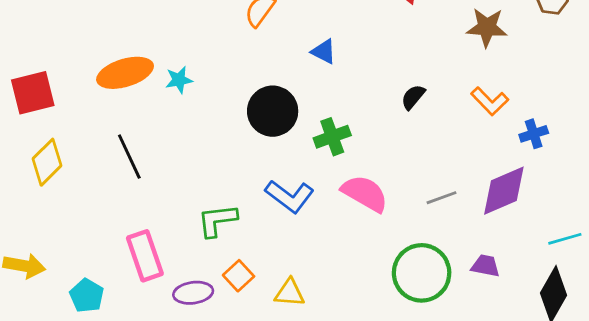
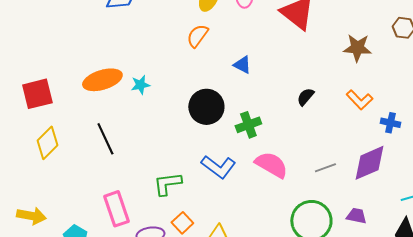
blue cross: (534, 134) -> (390, 123), turned 30

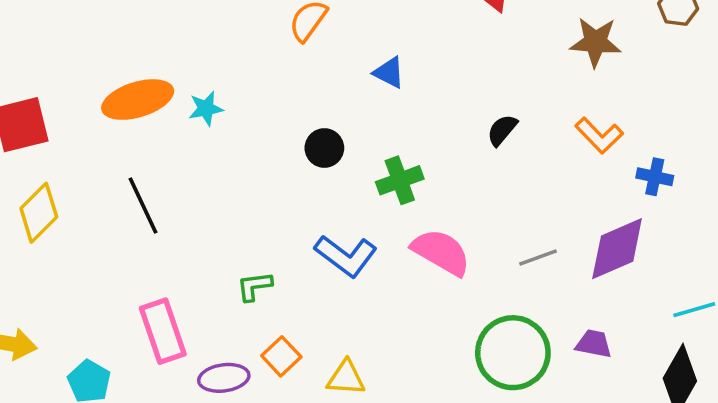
black circle: (206, 107) -> (324, 148), size x0.6
green L-shape: (167, 184) -> (254, 286), size x0.7

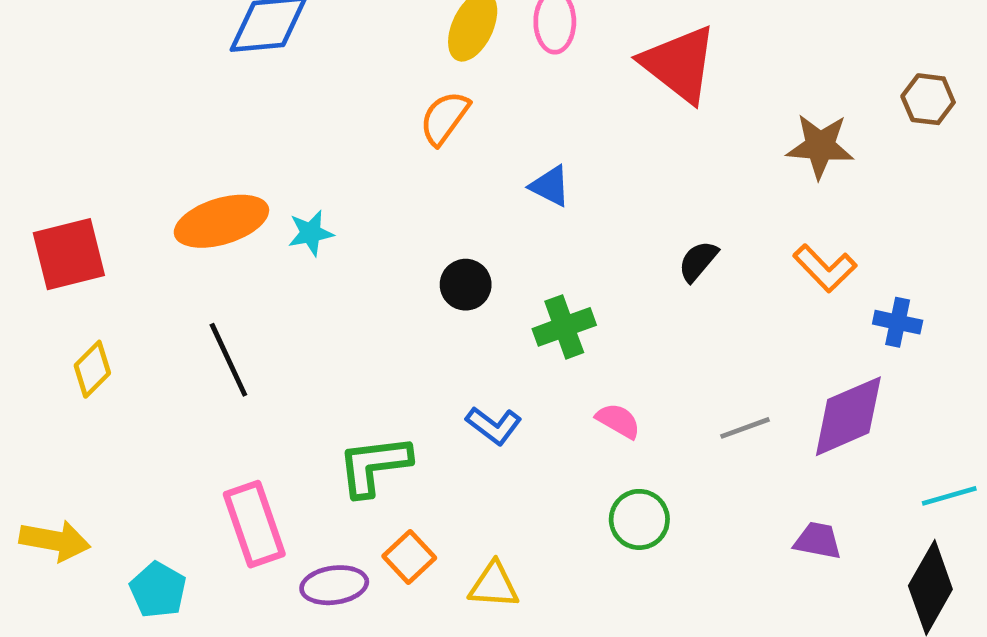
yellow diamond: (39, 213) -> (92, 369), size x0.7
pink semicircle: (441, 252) -> (618, 421), size x0.6
blue L-shape: (346, 256) -> (494, 426), size x0.7
green L-shape: (254, 286) -> (374, 465), size x1.6
green circle: (513, 353) -> (639, 519), moved, size x0.6

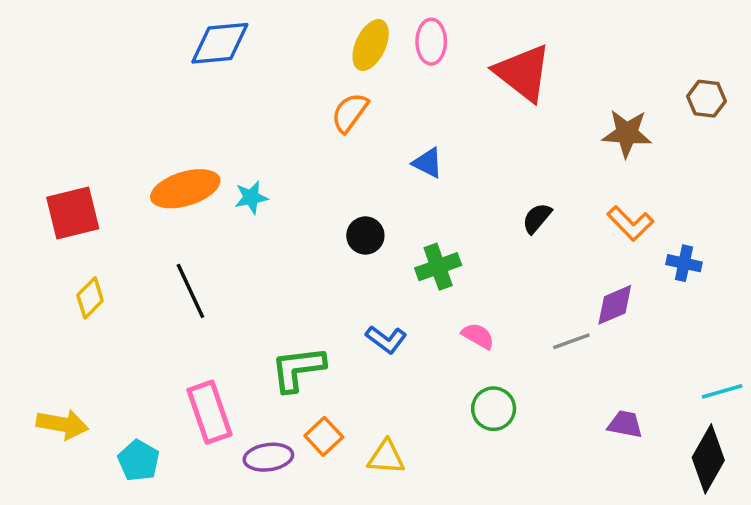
purple diamond: (848, 416) -> (615, 305), moved, size x0.7

